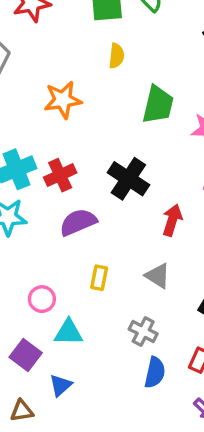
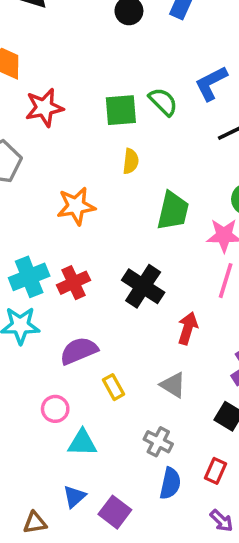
purple semicircle: (78, 222) -> (79, 351), moved
yellow rectangle: (99, 278) -> (113, 387), turned -40
purple square: (26, 355) -> (115, 512), moved

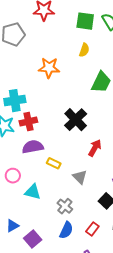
red cross: (74, 283) -> (28, 121), moved
yellow rectangle: (113, 387) -> (54, 163), moved, turned -48
cyan triangle: (82, 443) -> (33, 192), moved

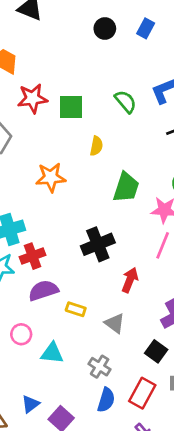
green square: (85, 21) -> (71, 107), moved
black cross: (76, 120) -> (98, 244), turned 30
red rectangle: (92, 229) -> (142, 393), size x1.5

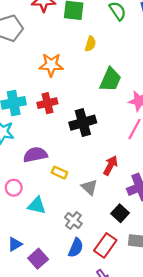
red cross: (32, 256) -> (47, 103), moved
red arrow: (130, 280) -> (111, 165), moved

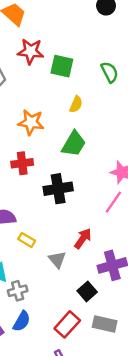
green trapezoid: (110, 80) -> (74, 144), moved
gray cross: (73, 220) -> (18, 291), moved, turned 30
blue semicircle: (76, 248) -> (22, 321), moved

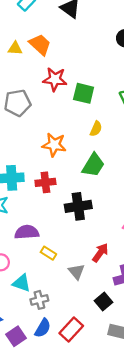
red rectangle: (67, 324) -> (71, 329), moved

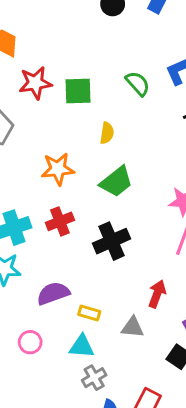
green trapezoid: (93, 165) -> (116, 182), turned 35
gray triangle: (76, 272) -> (133, 327), turned -30
cyan triangle: (22, 283) -> (82, 346), moved

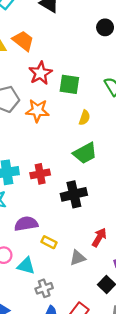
red star: (35, 83) -> (40, 73), turned -30
orange star: (58, 169) -> (37, 111), moved
gray triangle: (133, 327) -> (78, 258), turned -35
cyan triangle: (82, 346) -> (26, 266), moved

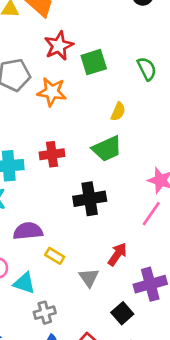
green square: (69, 84) -> (94, 62), turned -30
yellow semicircle: (84, 118) -> (118, 112), moved
red cross: (40, 174) -> (52, 154), moved
gray triangle: (78, 258) -> (89, 278), turned -49

